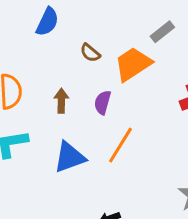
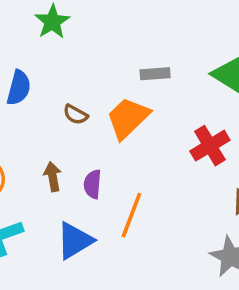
gray rectangle: (162, 32) -> (155, 74), turned 45
purple semicircle: (103, 102) -> (92, 184), moved

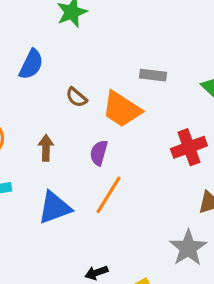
orange trapezoid: (128, 118) -> (122, 109), turned -114
purple semicircle: (92, 184) -> (99, 153), moved

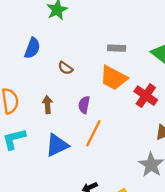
orange trapezoid: (122, 109) -> (114, 78), moved
red cross: (189, 147) -> (146, 96), turned -30

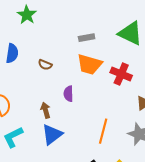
brown arrow: (47, 105) -> (46, 110), moved
orange line: (93, 133) -> (103, 131), moved

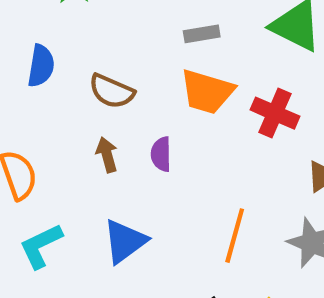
brown semicircle: (45, 65) -> (112, 91), size x1.5
brown arrow: (46, 110) -> (107, 155), moved

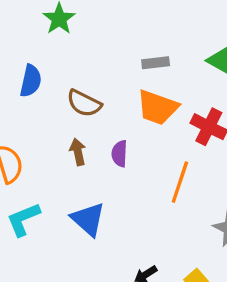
orange line: (235, 236) -> (180, 182), moved
blue triangle: (125, 241) -> (88, 219), turned -45

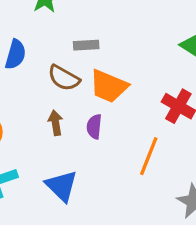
gray rectangle: (156, 63) -> (86, 45), moved
orange trapezoid: (157, 107) -> (109, 86), moved

